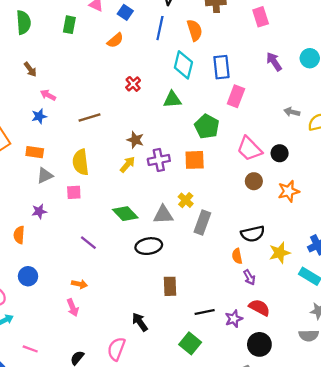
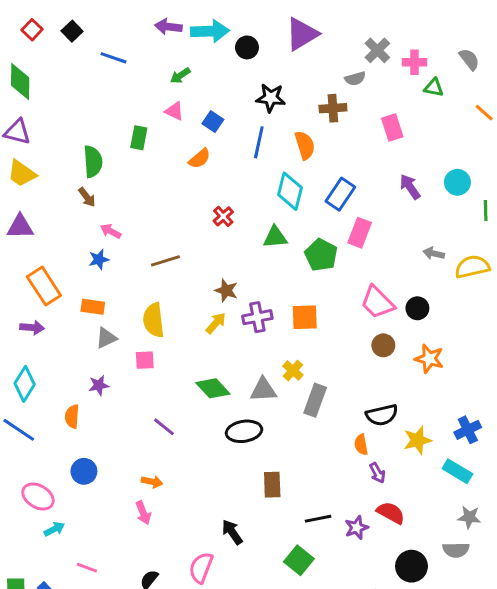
green semicircle: (24, 22) -> (93, 162), moved
blue rectangle: (221, 67) -> (340, 194), turned 40
green pentagon: (207, 126) -> (321, 255), moved
orange star: (289, 191) -> (429, 359), turned 30
black circle: (259, 344) -> (411, 566), moved

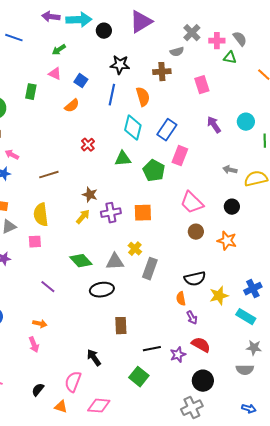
gray semicircle: (469, 59) -> (240, 39), moved
black circle: (417, 308) -> (232, 207), moved
black circle: (411, 566) -> (203, 381), moved

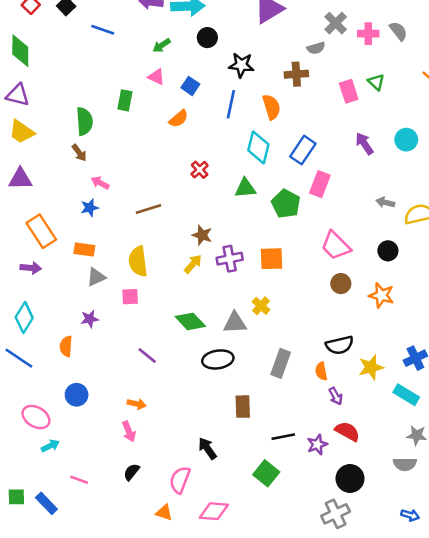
black circle: (104, 31) -> (207, 38), moved
green triangle: (230, 58) -> (376, 82), moved, turned 32
gray rectangle: (150, 269) -> (281, 363), moved
black semicircle: (38, 390) -> (131, 472), moved

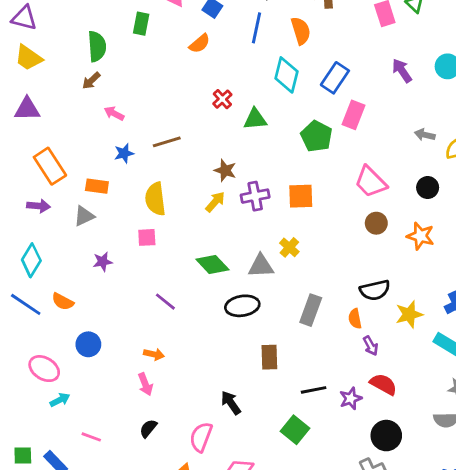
brown arrow: (79, 153) -> (91, 81), turned 84
green triangle: (245, 188) -> (255, 119), moved
blue star: (90, 208) -> (124, 153), moved
gray triangle: (96, 277) -> (84, 216), moved
orange semicircle: (66, 346) -> (63, 302), moved, turned -66

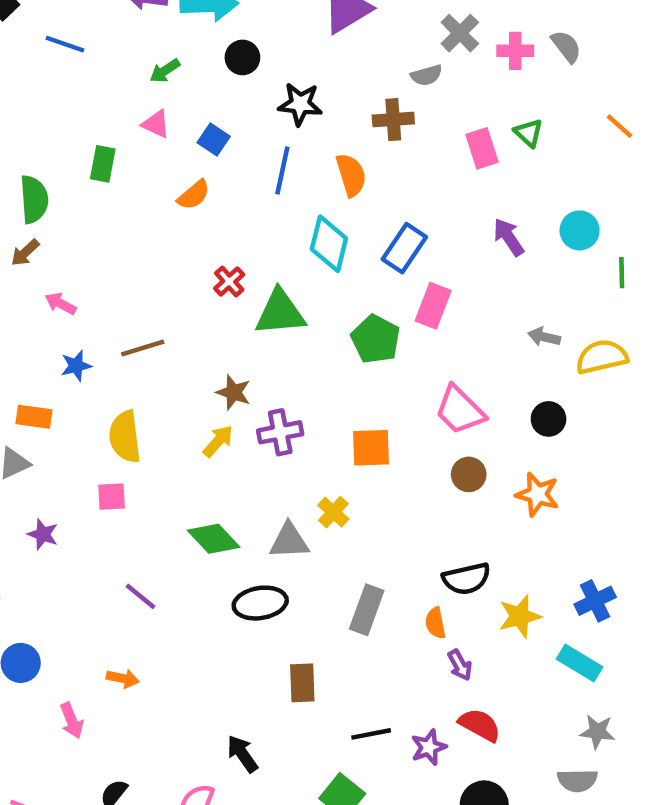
green triangle: (255, 119) -> (280, 313), size x1.4
orange square: (301, 196) -> (371, 448), moved
purple star: (103, 262) -> (43, 534), turned 30
pink arrow: (145, 384) -> (72, 721), moved

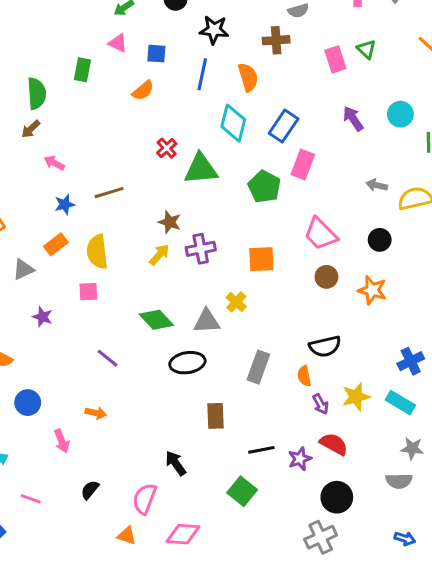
blue square: (214, 140) -> (156, 54), turned -30
orange rectangle: (34, 417) -> (56, 244), moved, turned -45
yellow star: (520, 616) -> (356, 397), moved

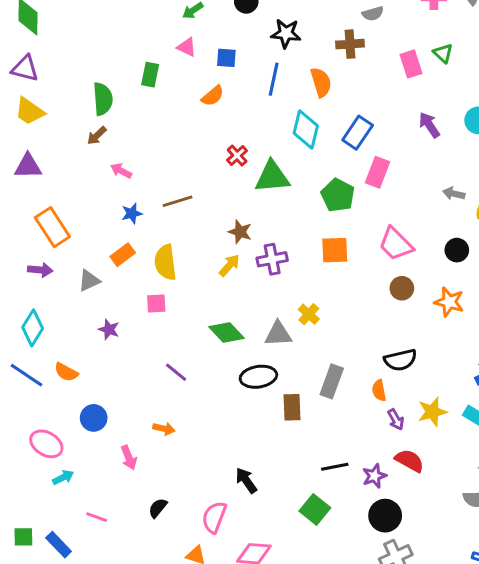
orange square: (261, 259) -> (335, 250), moved
brown rectangle: (216, 416) -> (292, 407), moved
black circle: (337, 497) -> (385, 516), moved

